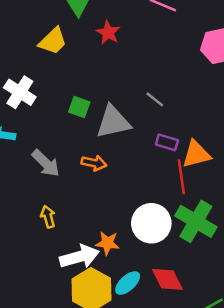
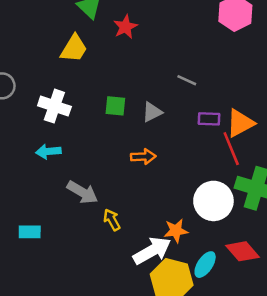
red star: (108, 33) -> (125, 27), turned 30
gray triangle: (113, 122) -> (152, 112), size x0.6
gray arrow: (46, 163) -> (82, 192), moved

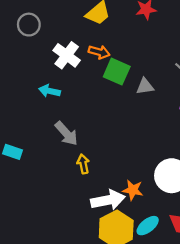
green square: (115, 106) -> (117, 72), size x1.4
orange arrow: (143, 157) -> (99, 52), moved

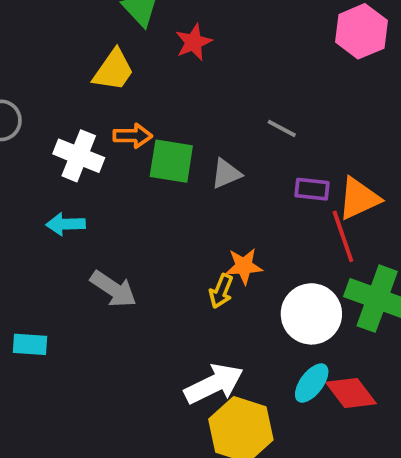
yellow arrow: (83, 164) -> (221, 291), moved, turned -132
orange star: (133, 190) -> (244, 266), moved
cyan ellipse: (148, 226) -> (312, 383), moved

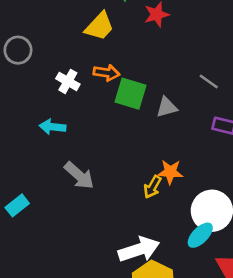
white cross: (79, 156) -> (68, 81), size x0.7
cyan rectangle: (30, 344) -> (17, 205), turned -50
cyan ellipse: (312, 383) -> (200, 235), moved

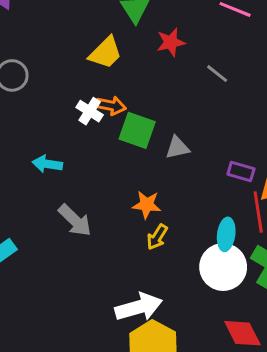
white cross: (68, 81) -> (90, 111), moved
gray line: (209, 82) -> (217, 74), moved
orange star: (170, 172) -> (147, 205), moved
cyan ellipse: (200, 235) -> (226, 234), moved, turned -40

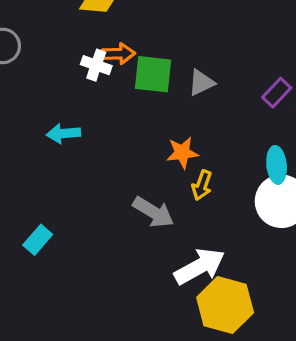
purple rectangle: (241, 171) -> (277, 93), turned -50
gray arrow: (75, 220) -> (153, 212), moved

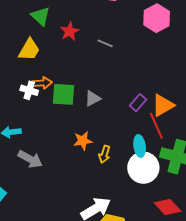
yellow arrow: (202, 185) -> (104, 154), moved
gray arrow: (153, 212) -> (30, 159), moved

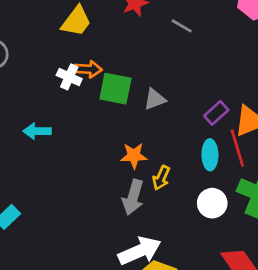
cyan ellipse: (140, 146) -> (210, 155), moved
gray arrow: (30, 159) -> (133, 197), moved, turned 70
white circle: (143, 168) -> (212, 203), size x0.7

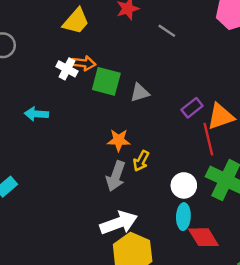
cyan ellipse: (210, 155) -> (183, 217), moved

